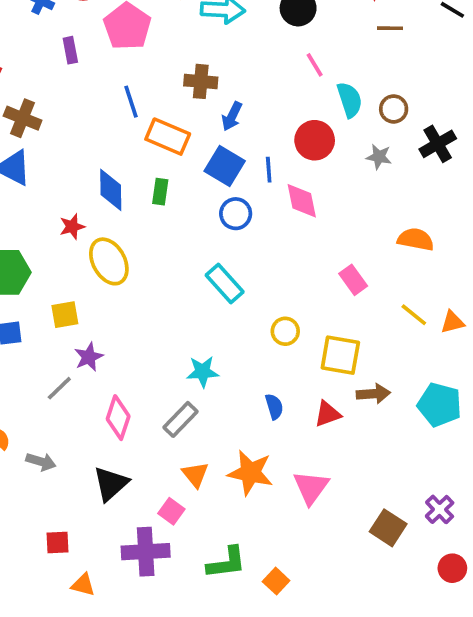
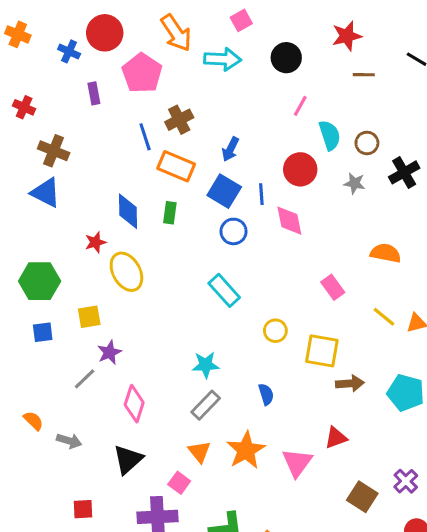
pink line: (315, 65) -> (300, 106), turned 60
brown cross: (201, 81) -> (179, 120), moved, turned -32
red triangle: (327, 414) -> (336, 438), moved
gray rectangle: (181, 419) -> (206, 405), moved
orange star: (250, 473) -> (246, 450), turned 30

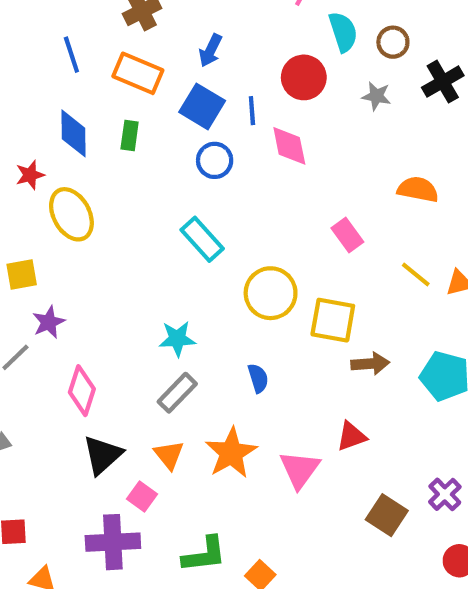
blue line: (145, 137) -> (71, 55), moved
yellow circle: (275, 331) -> (271, 293), size x1.6
black triangle: (128, 459) -> (103, 455), moved

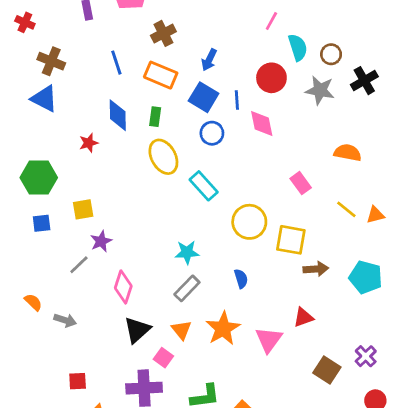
gray star: (376, 96) -> (320, 90), size x1.5
yellow ellipse: (71, 214) -> (163, 157), moved

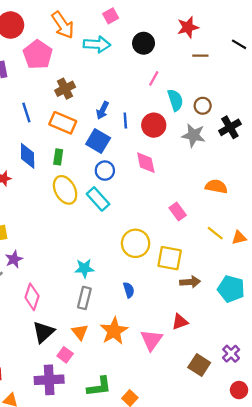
blue line: (237, 100) -> (125, 121), moved
cyan rectangle: (204, 186) -> (98, 199), moved
gray rectangle: (187, 288) -> (84, 298), turned -30

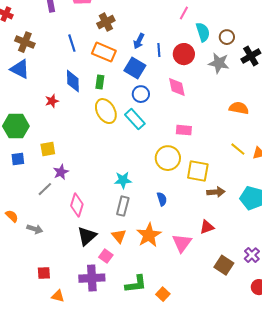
pink rectangle: (178, 212) -> (184, 130), moved, turned -49

